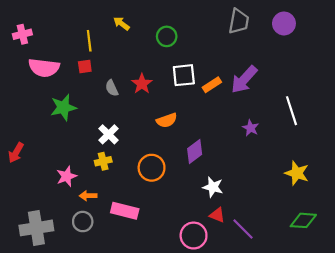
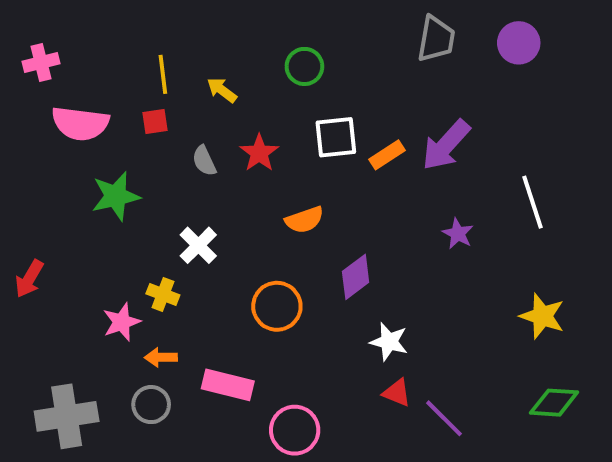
yellow arrow: (121, 23) -> (222, 90), moved
yellow cross: (103, 161) -> (163, 294), moved, turned 35
pink circle: (194, 236) -> (295, 430), moved

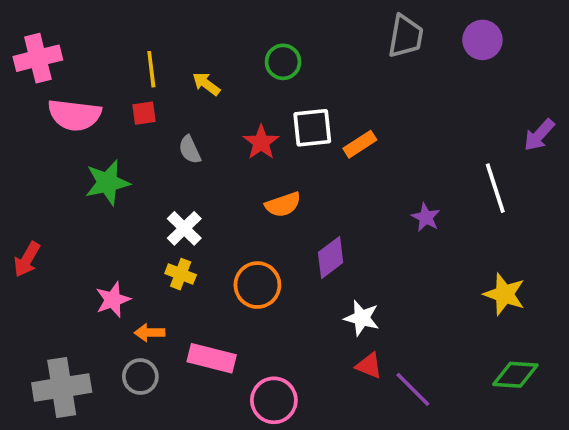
pink cross: (41, 63) -> (38, 58), size x1.4
purple arrow: (446, 145) -> (539, 135), moved, size x0.7
red star: (259, 153) -> (261, 142), moved
yellow cross: (163, 294) -> (181, 274), moved

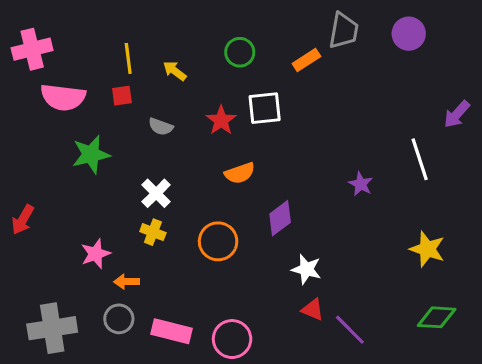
orange rectangle: (360, 144) -> (306, 60), moved
gray semicircle: (190, 150) -> (161, 127), turned -45
pink rectangle: (212, 358) -> (172, 331), moved

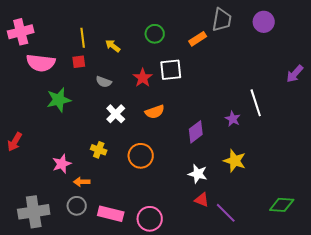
white line: (420, 159) -> (256, 103), moved
white cross: (156, 193) -> (116, 114), moved
purple diamond: (280, 218) -> (196, 132), moved
yellow star: (427, 249) -> (235, 161), moved

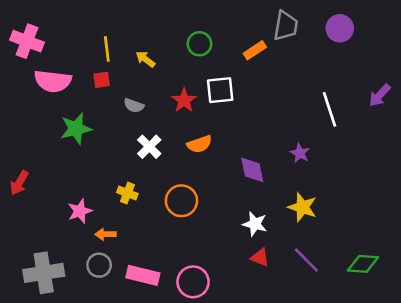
pink cross: (21, 32) -> (27, 41), turned 35
white line: (256, 103) -> (329, 109), moved
purple diamond: (196, 132) -> (252, 170), turned -65
purple line: (226, 213) -> (306, 260), moved

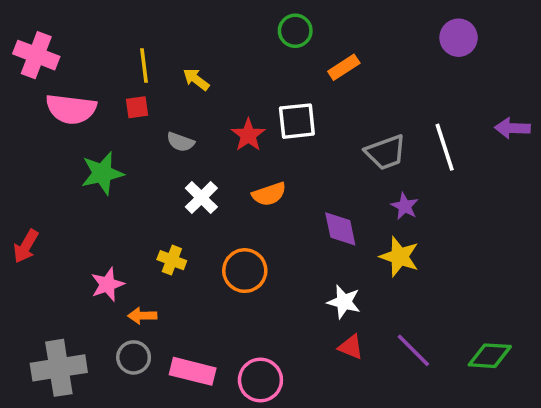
gray trapezoid: (286, 26) -> (386, 152), moved, turned 60
green circle: (199, 44) -> (295, 31), moved
purple arrow: (380, 95) -> (512, 128), turned 50
yellow star: (302, 207) -> (399, 257), moved

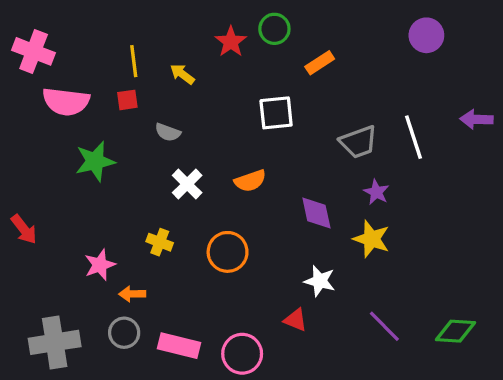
red star: (248, 135) -> (231, 42), moved
red arrow: (26, 246) -> (24, 229), turned -68
red triangle: (351, 347) -> (295, 320), moved

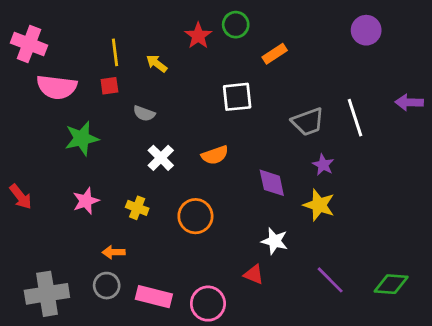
pink star: (100, 265) -> (86, 201), moved

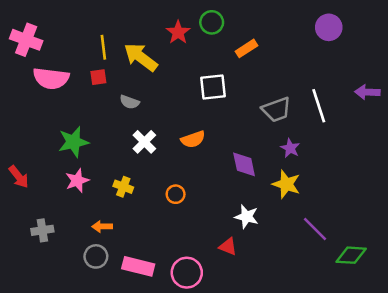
yellow arrow: (157, 63) -> (141, 57), size x1.8
green star: (82, 138) -> (73, 142), moved
orange circle: (195, 216) -> (176, 194), size x0.6
purple line: (330, 280) -> (315, 229), moved
gray cross: (47, 294) -> (42, 230), moved, size x0.6

